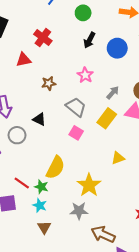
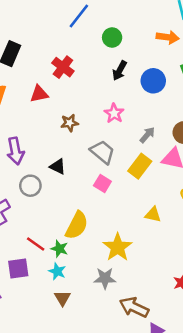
yellow triangle: (118, 158) -> (153, 215), turned 32

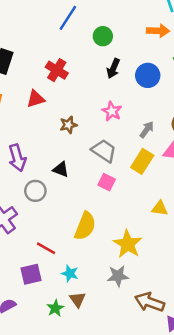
green star: (59, 249) -> (55, 308), moved, turned 30

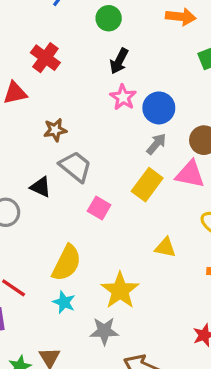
blue circle: (148, 75) -> (159, 108), moved
pink star: (112, 111) -> (123, 97), moved
gray trapezoid: (104, 151) -> (76, 167), moved
cyan star: (70, 273) -> (64, 302), moved

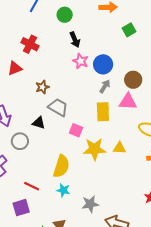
black arrow: (119, 61) -> (75, 40), turned -42
yellow rectangle: (147, 185) -> (103, 112), turned -30
yellow star: (120, 290) -> (94, 149), moved, turned -30

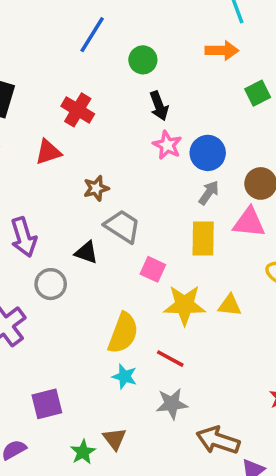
red line: (32, 186) -> (170, 359), moved

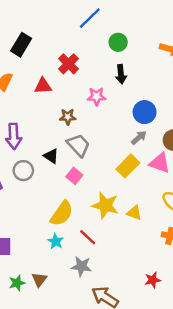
pink star: (167, 145) -> (97, 96), moved, turned 30
yellow rectangle: (203, 238) -> (128, 166), turned 30
pink square: (153, 269) -> (74, 176), moved

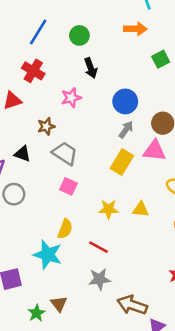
blue line: (90, 18) -> (38, 32), moved
black triangle: (51, 156) -> (22, 154), moved
yellow star: (105, 205) -> (109, 209), size x0.7
yellow semicircle: (62, 213) -> (65, 229), size x0.7
cyan star: (56, 241) -> (48, 255), moved, size x1.6

